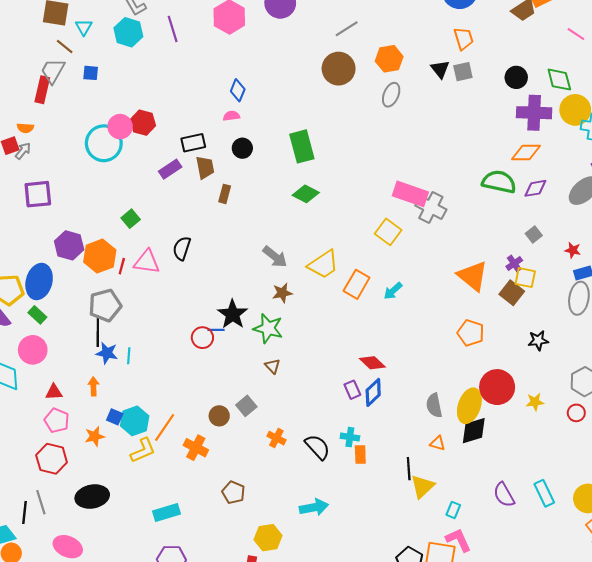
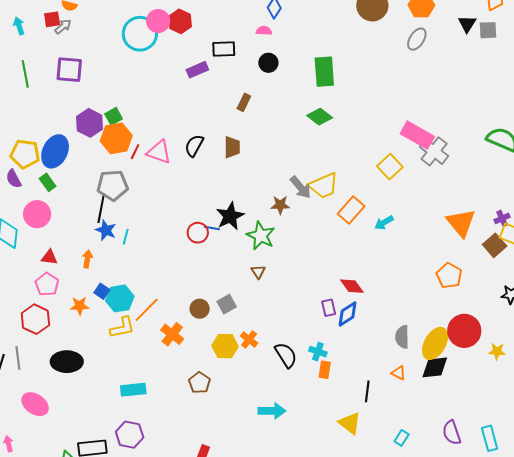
brown trapezoid: (205, 167) -> (232, 147), moved
green square: (131, 219) -> (114, 116), moved
gray arrow: (275, 257) -> (301, 187), moved
yellow triangle: (422, 486) -> (350, 423), moved, turned -50
yellow hexagon: (268, 538) -> (225, 346), moved

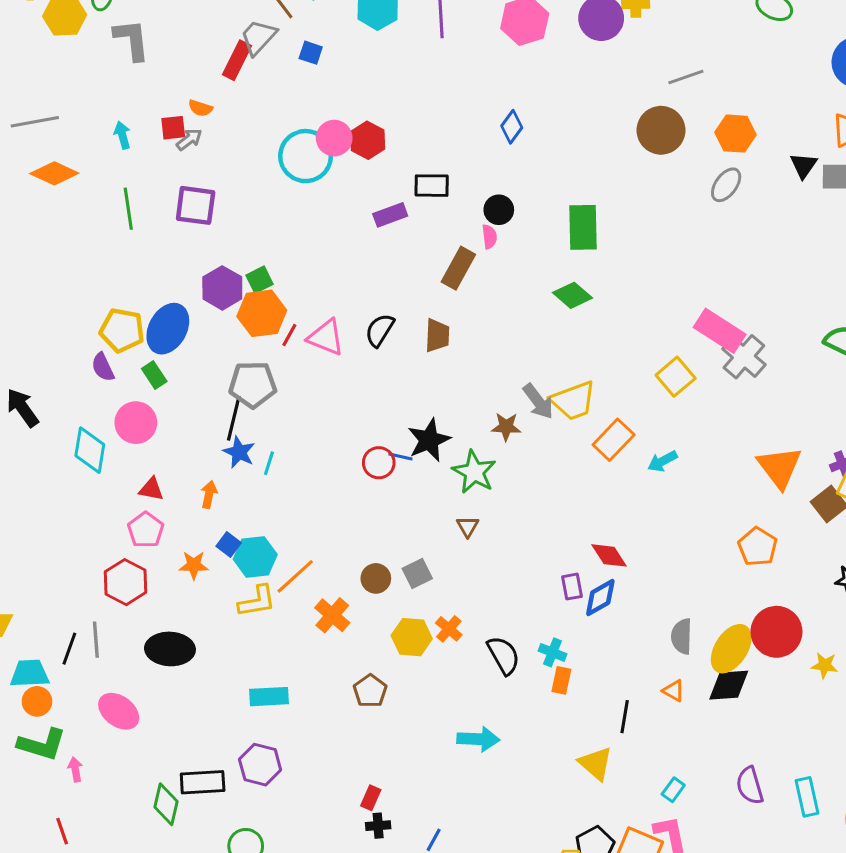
pink semicircle: (264, 31) -> (489, 237), moved, turned 77
brown rectangle: (244, 102) -> (458, 268), size x1.5

